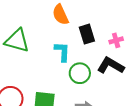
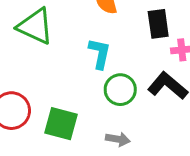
black rectangle: (87, 34) -> (158, 24), moved

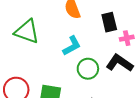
cyan L-shape: (100, 53) -> (72, 46), turned 55

